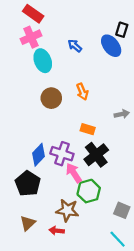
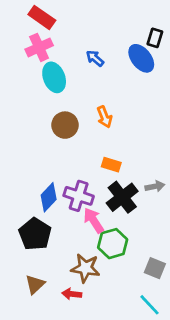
gray arrow: (122, 114) -> (155, 186), moved

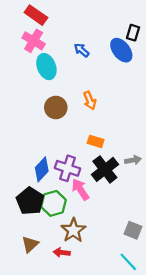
pink cross: (39, 47) -> (34, 41), turned -35
green hexagon: (113, 244) -> (53, 203), moved
brown star: (85, 268) -> (73, 230), turned 30

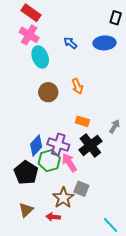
black rectangle: (133, 33) -> (116, 18), moved
blue ellipse: (121, 50) -> (105, 43), turned -55
gray arrow: (133, 160) -> (115, 126), moved, turned -48
green hexagon: (53, 203) -> (49, 161), moved
gray square: (133, 230) -> (81, 189), moved

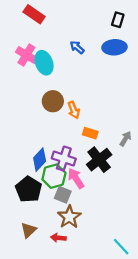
black rectangle: (116, 18) -> (118, 20), moved
pink cross: (29, 35) -> (26, 55), moved
orange arrow: (77, 86) -> (74, 110), moved
gray square: (81, 189) -> (63, 195), moved

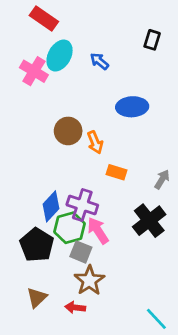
black rectangle: (118, 20) -> (152, 40), moved
blue ellipse: (114, 47) -> (132, 107), moved
cyan ellipse: (44, 63) -> (60, 56), moved, turned 50
black cross: (99, 160) -> (149, 221), moved

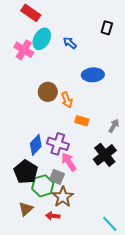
green hexagon: (69, 228) -> (43, 186), moved

